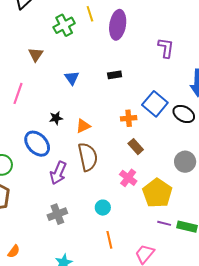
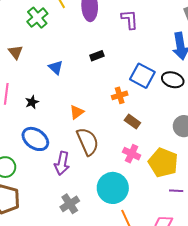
purple L-shape: (166, 48) -> (130, 19), moved
black star: (56, 118) -> (32, 102), moved
cyan circle: (103, 208) -> (113, 188), size x2.0

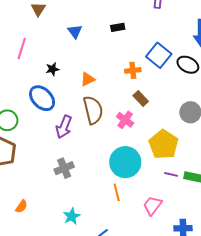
black star: (32, 102) -> (52, 69), moved
pink cross: (132, 154) -> (125, 120), moved
cyan circle: (113, 188) -> (125, 162), moved

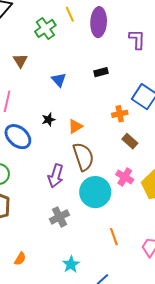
black star: (52, 69) -> (49, 120), moved
blue ellipse: (42, 98) -> (18, 137), moved
pink cross: (125, 120) -> (125, 177), moved
cyan circle: (125, 162) -> (95, 192), moved

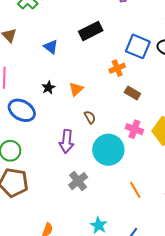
black rectangle: (101, 72) -> (91, 31), size x1.6
brown semicircle: (83, 157) -> (90, 117), size x0.5

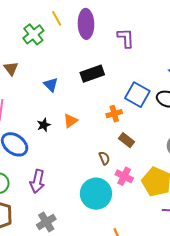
orange triangle: (76, 89) -> (71, 121), moved
brown semicircle: (90, 117) -> (104, 158), moved
purple arrow: (66, 141) -> (37, 181), moved
gray cross: (78, 181) -> (46, 222), moved

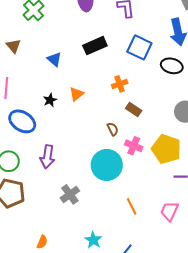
blue square: (137, 95) -> (139, 47), moved
gray cross: (46, 222) -> (70, 194), moved

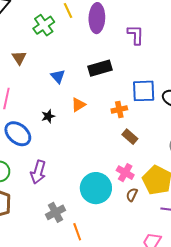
blue square: (139, 47) -> (144, 91), moved, turned -35
orange triangle: (76, 94) -> (78, 105), moved
brown semicircle: (113, 129) -> (132, 195), moved, turned -136
orange line: (132, 206) -> (77, 232), moved

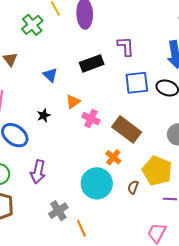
purple L-shape: (136, 35) -> (126, 46), moved
orange cross: (119, 109) -> (113, 157), moved, turned -35
brown rectangle: (130, 137) -> (127, 129), size x1.8
pink cross: (125, 173) -> (91, 119), moved

